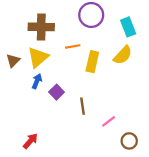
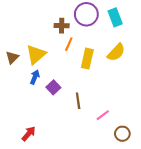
brown cross: (41, 27) -> (62, 26), moved, size x0.6
cyan rectangle: (128, 27) -> (115, 17), moved
orange line: (73, 46) -> (69, 44), turned -56

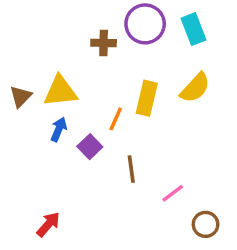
orange line: (69, 44) -> (116, 119), moved
yellow triangle: (36, 54) -> (60, 91), turned 35

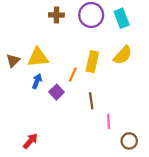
brown cross: (104, 43) -> (56, 15), moved
brown line: (131, 169) -> (91, 101), moved
pink line: (173, 193) -> (109, 121), turned -56

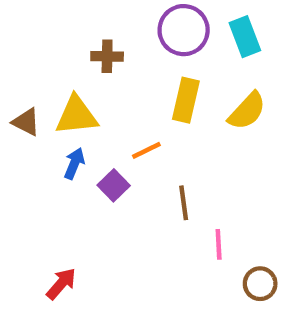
brown cross: (56, 15) -> (107, 56), moved
brown triangle: (13, 61) -> (26, 122), turned -48
yellow rectangle: (92, 62) -> (186, 100), moved
orange line: (73, 75) -> (146, 150), turned 40

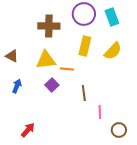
brown cross: (107, 56) -> (49, 26), size x1.5
yellow triangle: (76, 115) -> (46, 60), moved
orange line: (146, 150) -> (67, 69), turned 32
blue arrow: (74, 163) -> (17, 86), moved

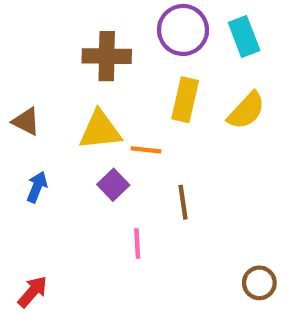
pink line: (100, 112) -> (137, 244), moved
red arrow: (28, 130) -> (33, 292), moved

